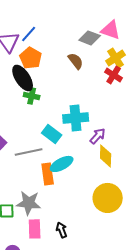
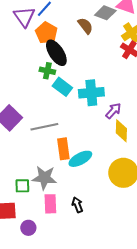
brown semicircle: (76, 61) -> (85, 26), moved
black ellipse: (23, 78) -> (56, 53), moved
cyan rectangle: (52, 134) -> (62, 87), moved
cyan ellipse: (62, 164) -> (80, 159), moved

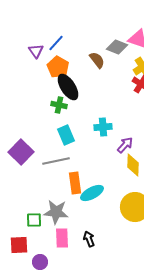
purple triangle: (24, 17) -> (36, 51), size x0.7
cyan rectangle: (62, 87) -> (66, 135), moved, turned 30
cyan cross: (91, 93) -> (103, 127), size x0.7

